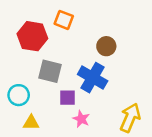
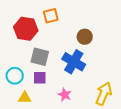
orange square: (64, 20) -> (51, 16), turned -35
purple square: (67, 98) -> (40, 78), moved

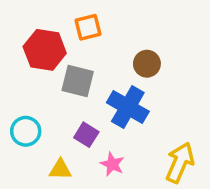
gray square: (40, 57) -> (78, 81), moved
purple square: (40, 78) -> (86, 135), moved, turned 32
yellow triangle: (25, 98) -> (60, 169), moved

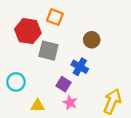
orange square: (88, 27) -> (55, 17), turned 35
blue cross: (128, 107) -> (80, 67), size x0.7
purple square: (86, 135) -> (64, 84), moved

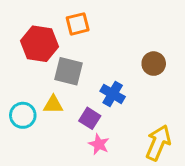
orange square: (55, 17) -> (78, 24), turned -35
brown circle: (92, 40) -> (154, 64), moved
yellow triangle: (38, 106) -> (53, 105), moved

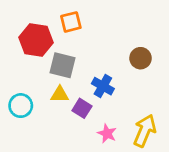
yellow triangle: (53, 105) -> (60, 94), moved
pink star: (99, 144) -> (107, 133), moved

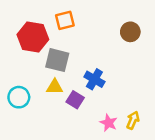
brown circle: (141, 58) -> (130, 32), moved
yellow arrow: (145, 131) -> (133, 120), size x0.6
pink star: (107, 133) -> (109, 123), moved

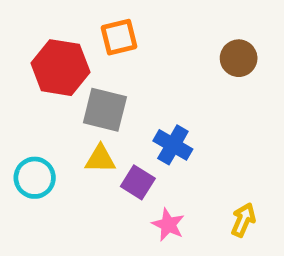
pink star: (109, 123) -> (168, 225), moved

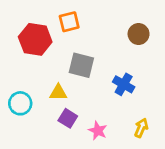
gray square: (105, 110) -> (81, 65), moved
blue cross: (173, 145) -> (124, 84), moved
purple square: (138, 182) -> (68, 118), moved

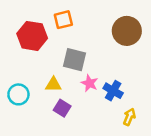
brown circle: (139, 34) -> (127, 31), size x1.5
blue cross: (124, 84) -> (113, 91), moved
pink star: (98, 131) -> (89, 83), moved

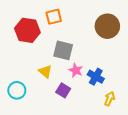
yellow triangle: (53, 84) -> (45, 71), turned 40
cyan circle: (18, 94) -> (17, 90), moved
purple square: (62, 108) -> (63, 90), moved

